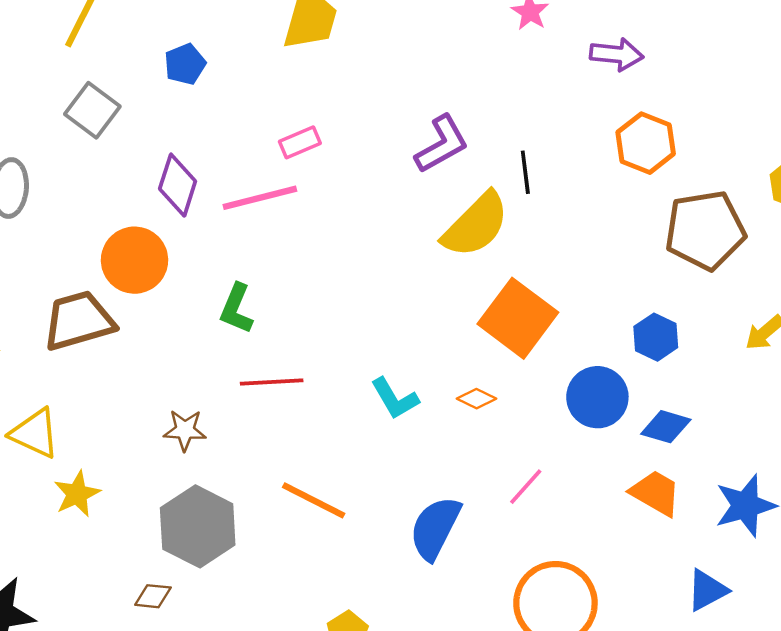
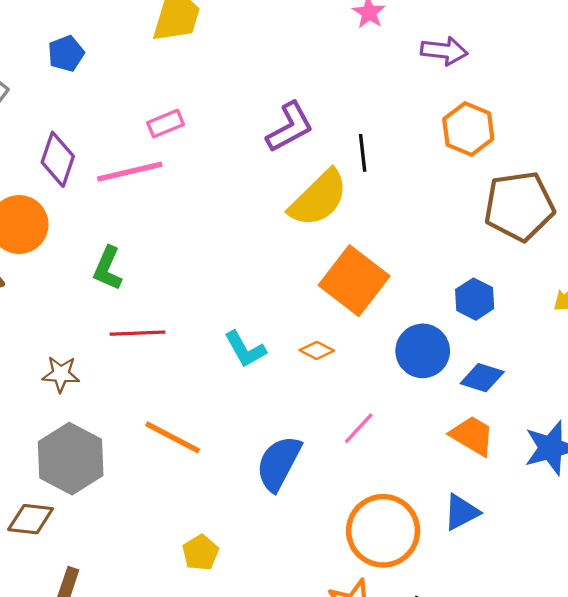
blue triangle: (707, 590) -> (461, 512), moved
brown diamond: (153, 596) -> (31, 519), size x1.4

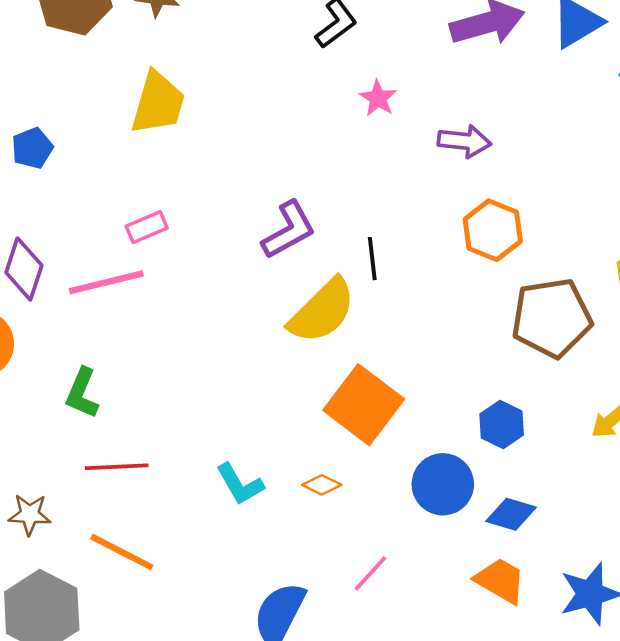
orange line: (173, 437) -> (122, 552), moved

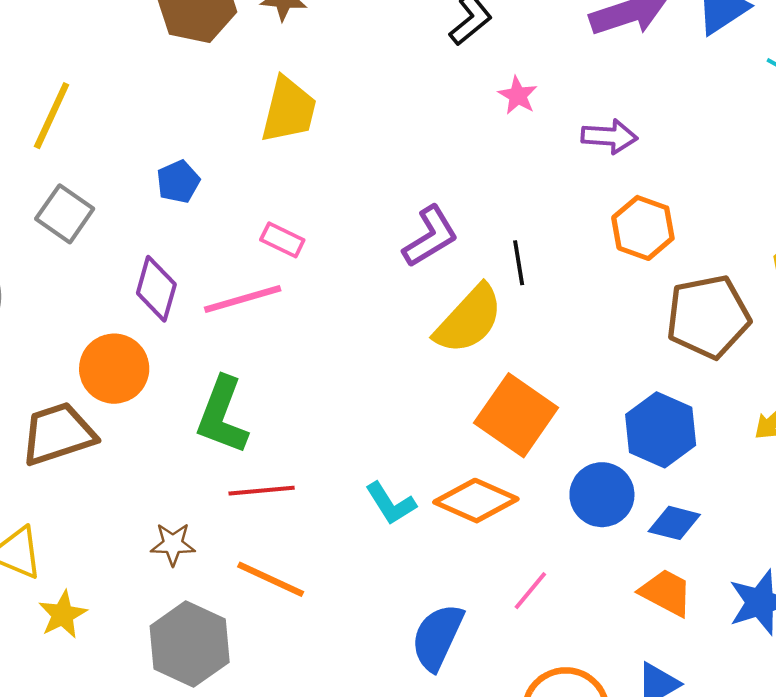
blue pentagon: (32, 148) -> (178, 182), moved
pink rectangle: (147, 227) -> (282, 240), turned 51
green L-shape: (82, 393) -> (222, 415), size x1.5
blue hexagon: (502, 424) -> (661, 430), size x1.5
orange diamond: (322, 485) -> (476, 501), size x2.0

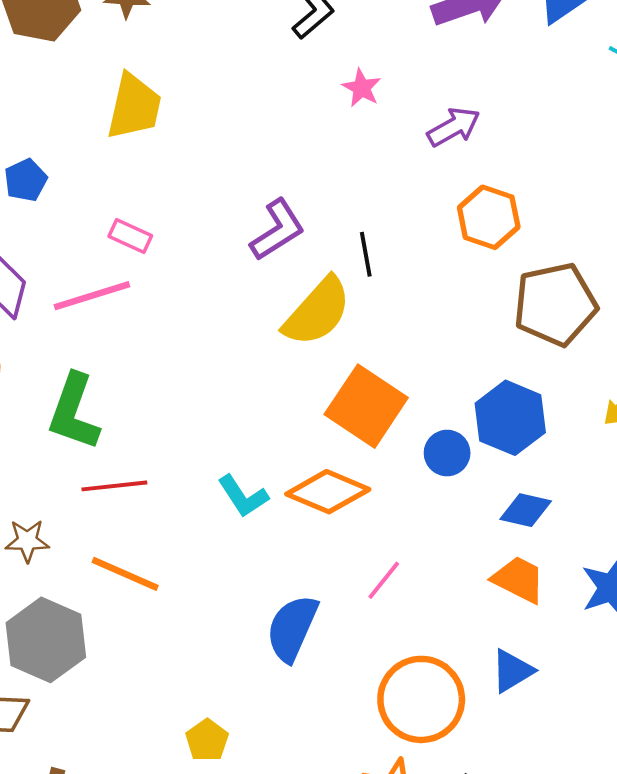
purple arrow: (609, 136) -> (454, 127), turned -32
blue circle: (602, 495) -> (447, 453), moved, size x0.7

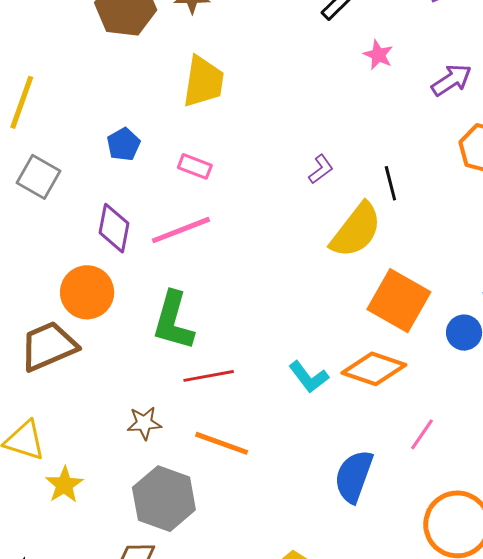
purple L-shape: (277, 230) -> (321, 169), size x0.6
pink rectangle: (130, 236) -> (195, 166), moved

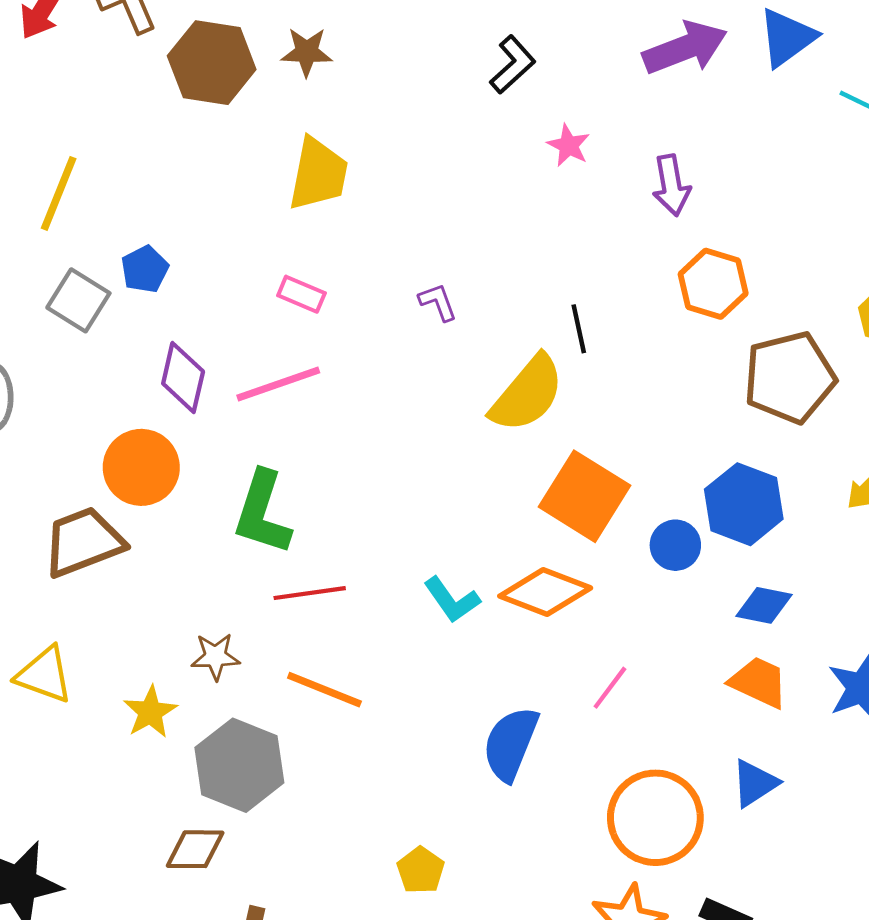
purple arrow: (452, 80) -> (671, 185), turned 111
blue pentagon: (123, 144) -> (145, 269), moved
purple L-shape: (321, 169) -> (438, 302), moved, turned -76
yellow star: (64, 485) -> (150, 712), moved

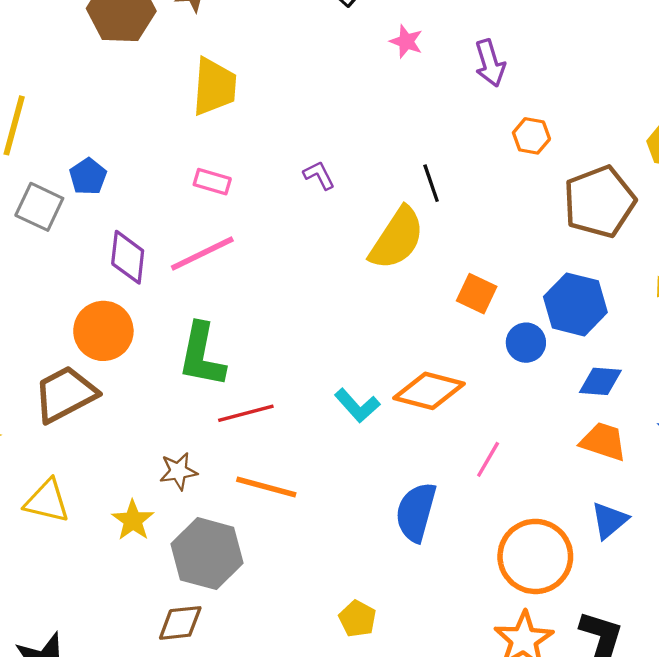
orange hexagon: (713, 284) -> (531, 136), size x0.7
orange square: (585, 496) -> (477, 294), moved, size x0.6

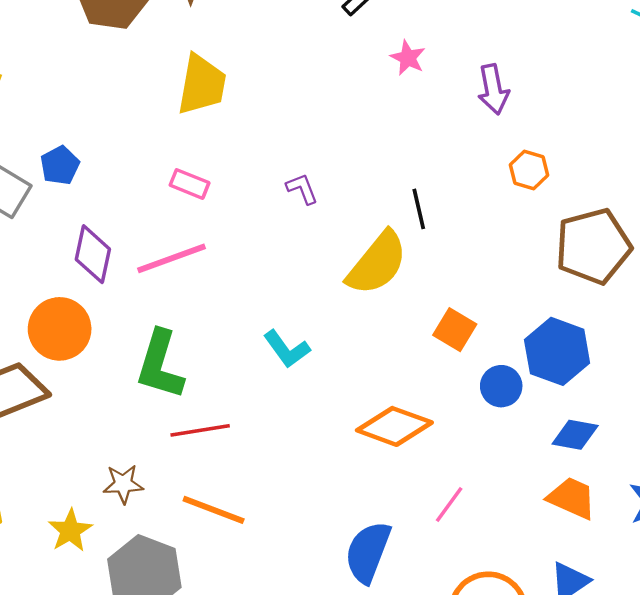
cyan L-shape: (357, 406) -> (287, 349), moved

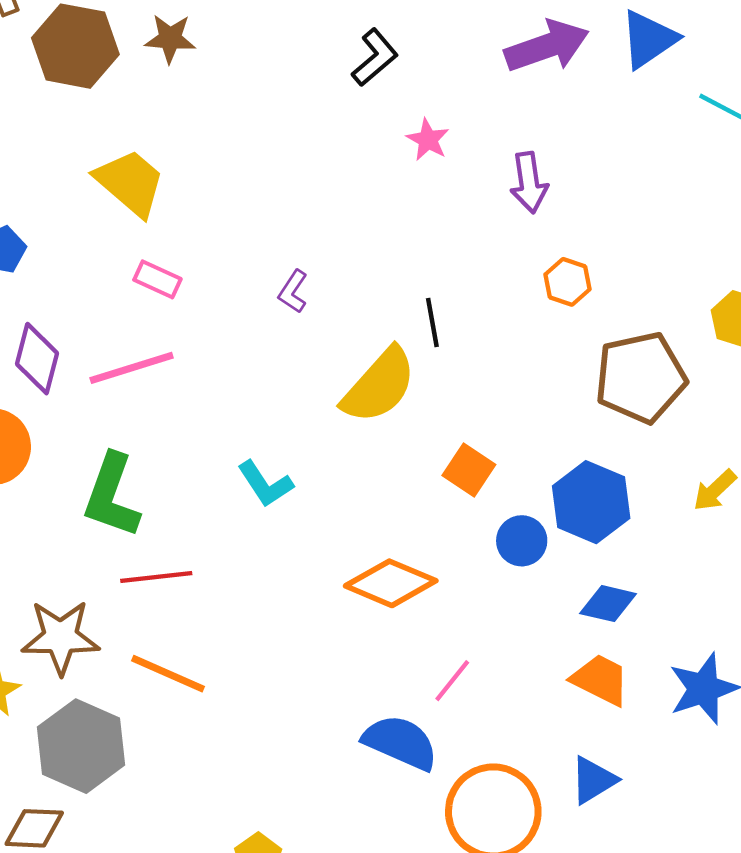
yellow trapezoid: (202, 85) -> (130, 183), moved, turned -62
purple L-shape: (302, 189) -> (293, 291), turned -128
brown star: (123, 484) -> (60, 637), size x1.6
blue semicircle: (368, 552) -> (400, 742), moved, turned 90

